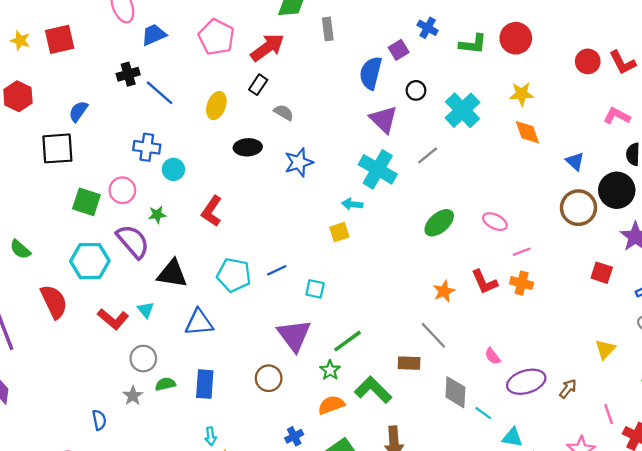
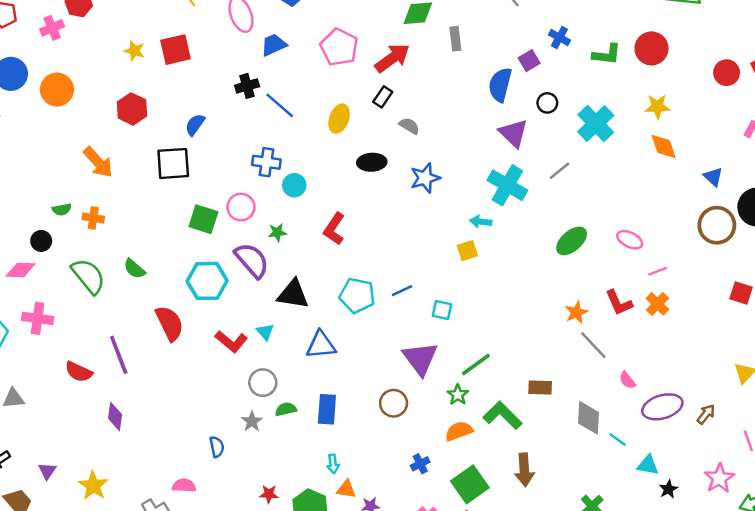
orange cross: (522, 283) -> (658, 304), turned 30
gray line: (433, 335) -> (593, 345), moved

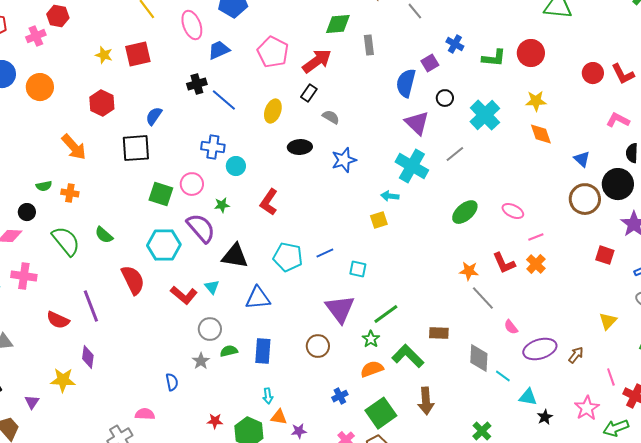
orange star: (576, 312) -> (469, 271), turned 30
yellow star: (93, 486) -> (63, 380), moved, turned -30

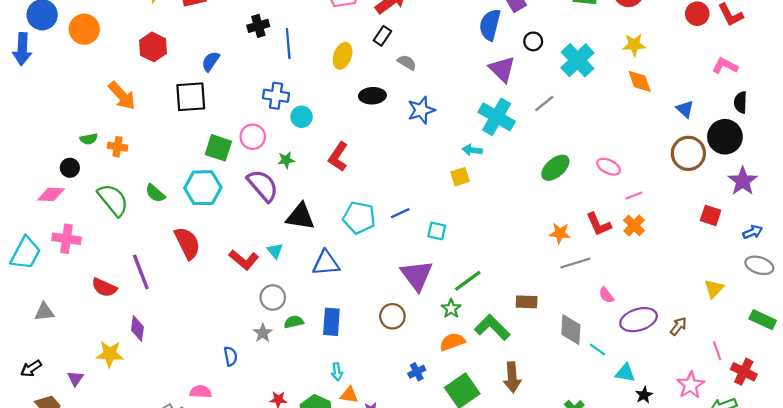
blue line: (224, 100) -> (288, 44), turned 44
cyan hexagon: (164, 245) -> (203, 188), moved
gray line: (483, 298) -> (575, 263), turned -64

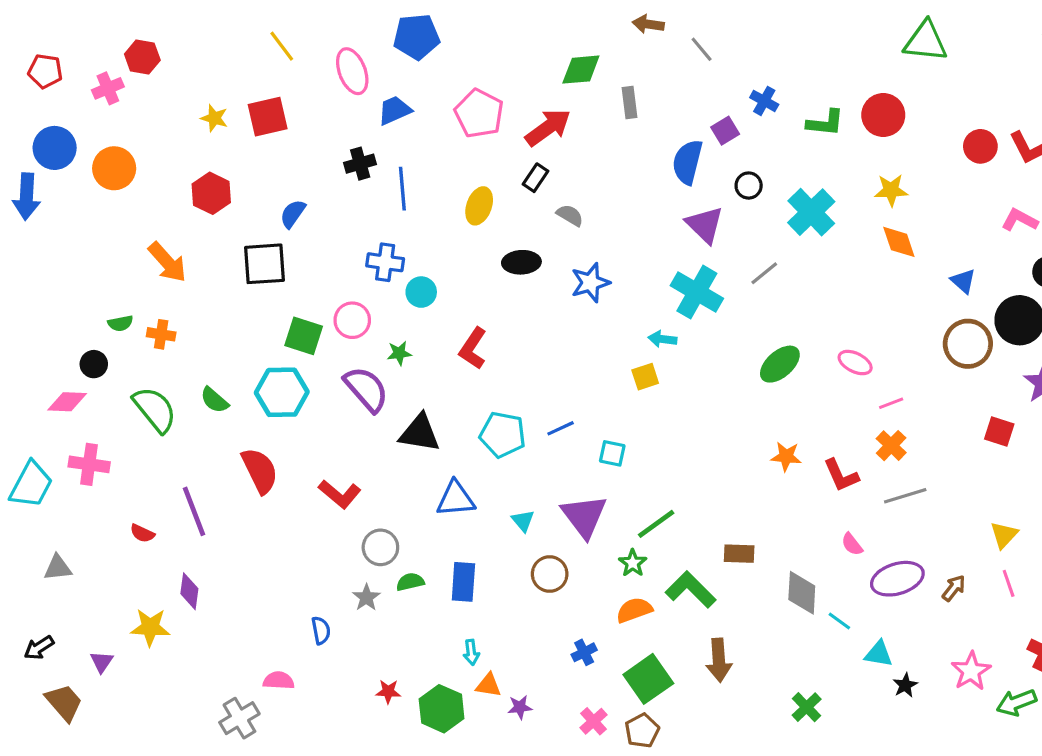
red L-shape: (599, 224) -> (841, 475), moved
cyan triangle: (275, 251) -> (523, 521), moved
gray line: (575, 263) -> (905, 496), moved
red semicircle: (104, 287) -> (142, 533), size x0.7
pink line: (717, 351) -> (1009, 583), moved

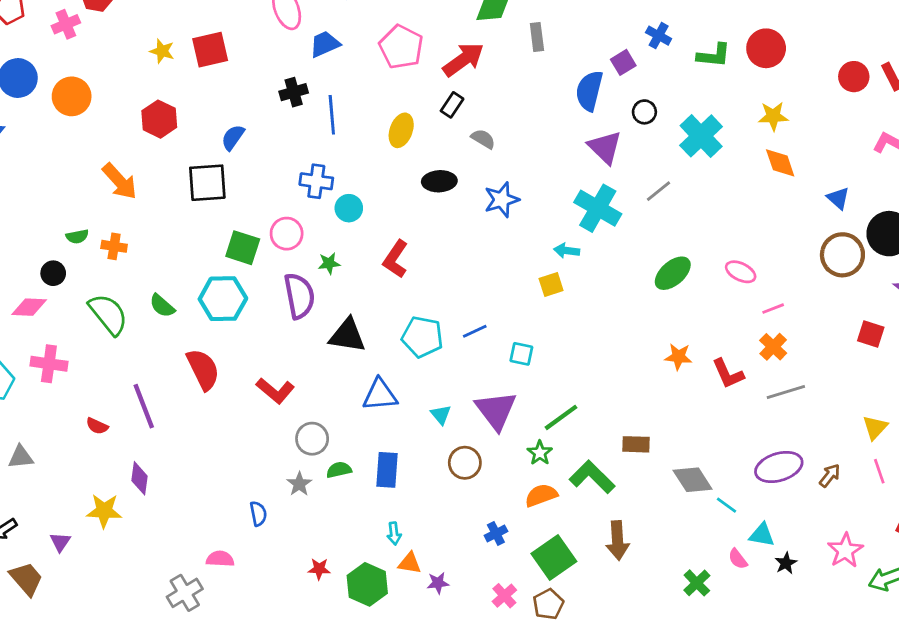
purple semicircle: (366, 389) -> (299, 296), turned 30
pink semicircle: (852, 544) -> (738, 559), moved
gray diamond: (802, 593) -> (693, 480), turned -36

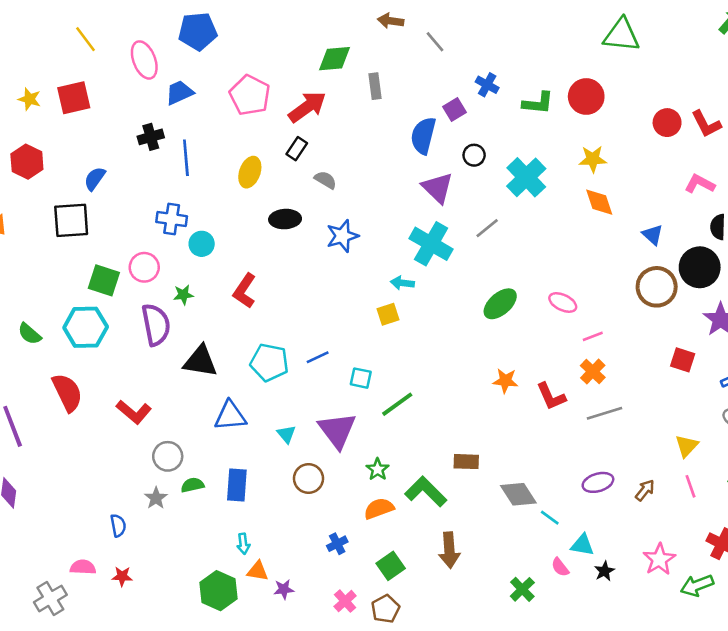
green line: (561, 417) -> (397, 404), moved
purple ellipse: (779, 467) -> (598, 482), size x0.7
green square: (554, 558) -> (391, 566), size x0.7
red star: (319, 569) -> (122, 576), moved

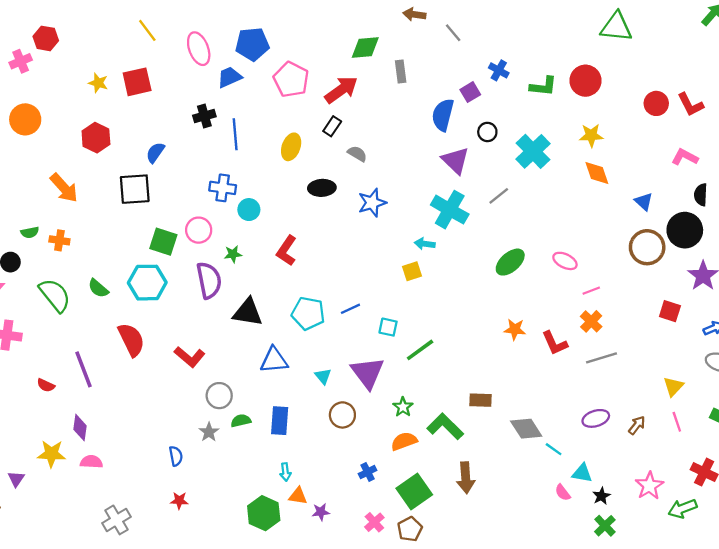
blue pentagon: (198, 31) -> (252, 44), moved
green square: (391, 566) -> (414, 491), size x1.4
pink semicircle: (83, 567) -> (91, 462), moved
green cross: (522, 589) -> (605, 526), moved

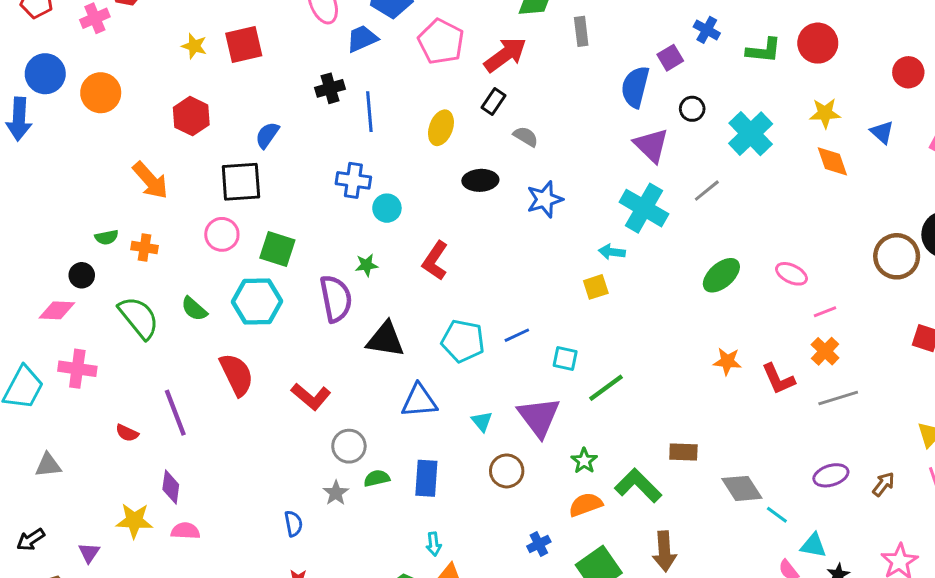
blue triangle: (644, 202) -> (882, 132), moved
pink circle: (199, 230) -> (222, 234), moved

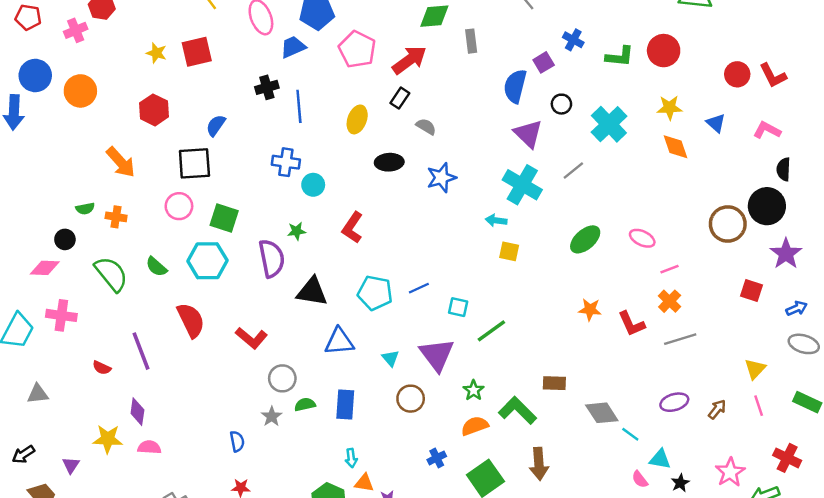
yellow square: (596, 287) -> (509, 251), moved, turned 30

